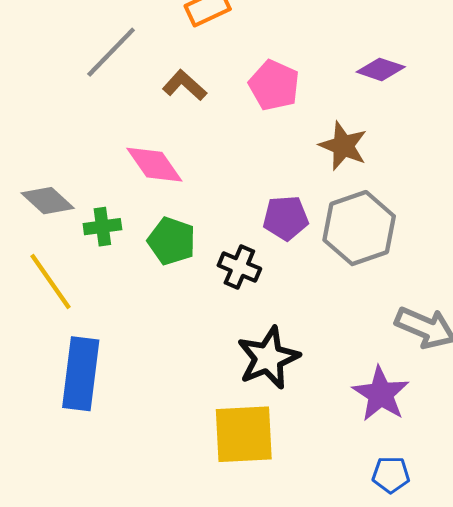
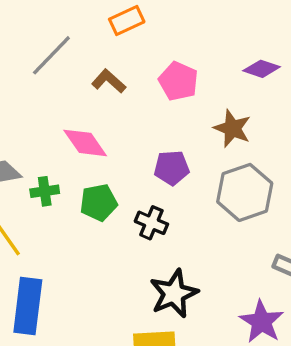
purple pentagon: (286, 218) -> (172, 168), moved
green pentagon: (172, 241) -> (99, 203), turned -30

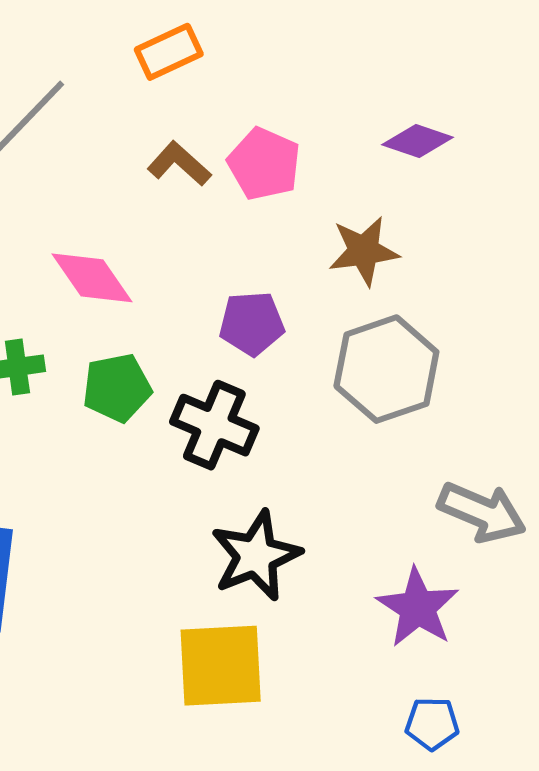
brown L-shape: (109, 81) -> (179, 164), moved
brown star: (232, 128) -> (364, 251), turned -30
black cross: (151, 223) -> (214, 425), size x1.4

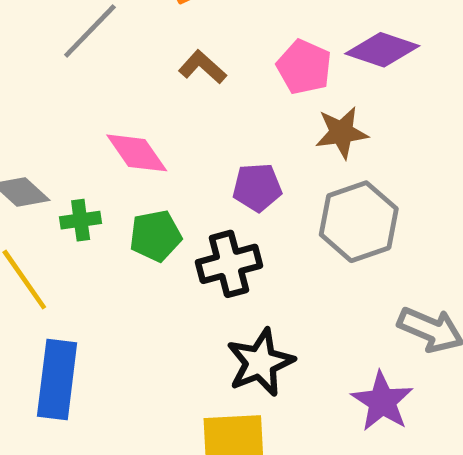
purple diamond: (418, 141) -> (382, 50), size x1.4
pink pentagon: (264, 164) -> (304, 67), moved
black cross: (214, 425) -> (229, 264), turned -38

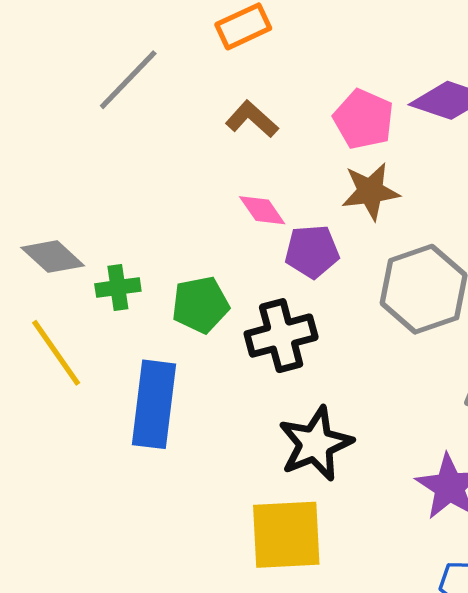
brown star: (342, 133) -> (370, 191), moved
pink diamond: (137, 153) -> (262, 210), moved, size x0.7
blue rectangle: (57, 380) -> (154, 404), moved

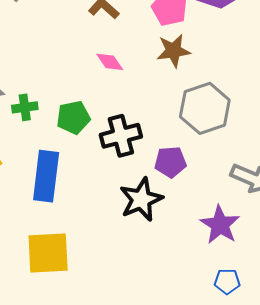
purple pentagon: (312, 251) -> (170, 162), moved
yellow square: (286, 535) -> (48, 253), moved

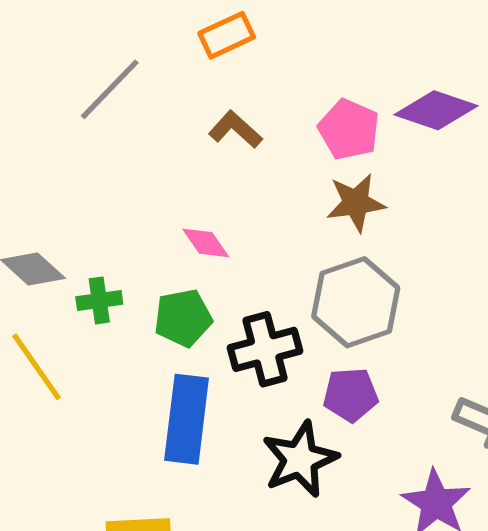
pink diamond: (110, 62) -> (206, 243), moved
gray hexagon: (205, 108) -> (356, 302), moved
blue rectangle: (46, 176) -> (187, 419), moved

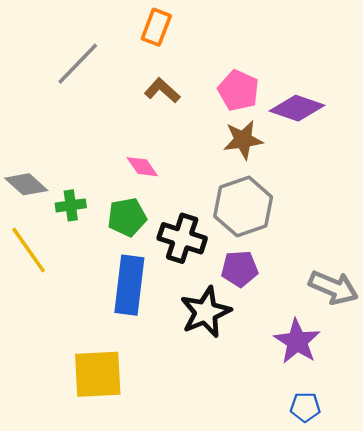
orange rectangle: (227, 35) -> (156, 27), turned -44
purple diamond: (436, 110) -> (297, 108), moved
black cross: (265, 349) -> (182, 238), turned 33

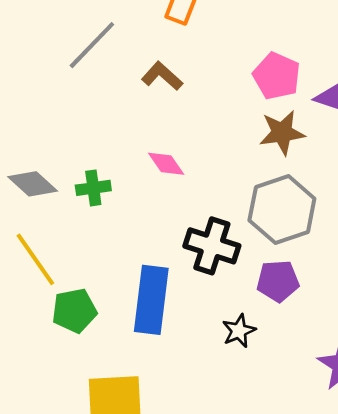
brown L-shape: (162, 91) -> (162, 76), moved
green cross: (71, 205) -> (93, 188), moved
green pentagon: (127, 217) -> (74, 311), moved
black star: (206, 312) -> (239, 331), size x0.6

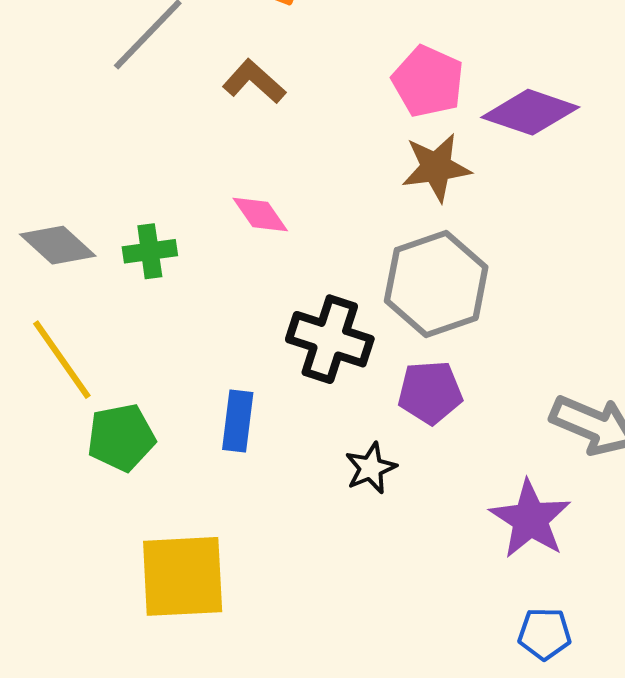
blue rectangle: (151, 300) -> (238, 421), size x0.6

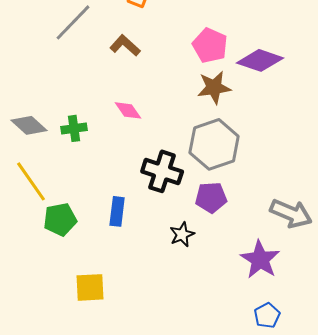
yellow square: (183, 576) -> (90, 287), size x0.7
blue pentagon: (545, 634) -> (267, 315), turned -30

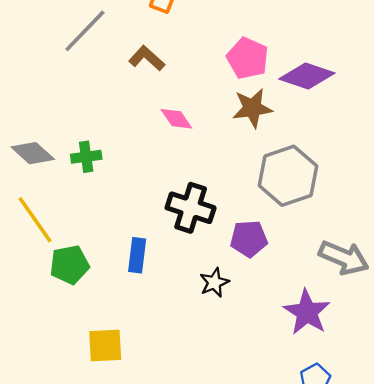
pink diamond: (128, 110) -> (176, 119), moved
gray hexagon: (214, 144) -> (288, 176), moved

